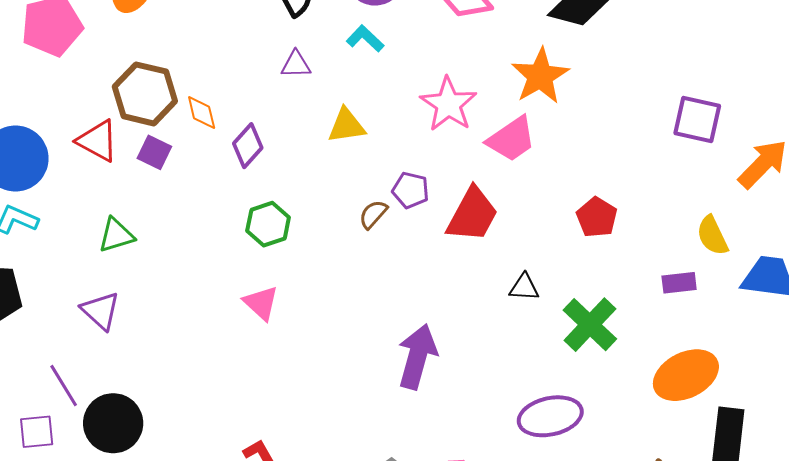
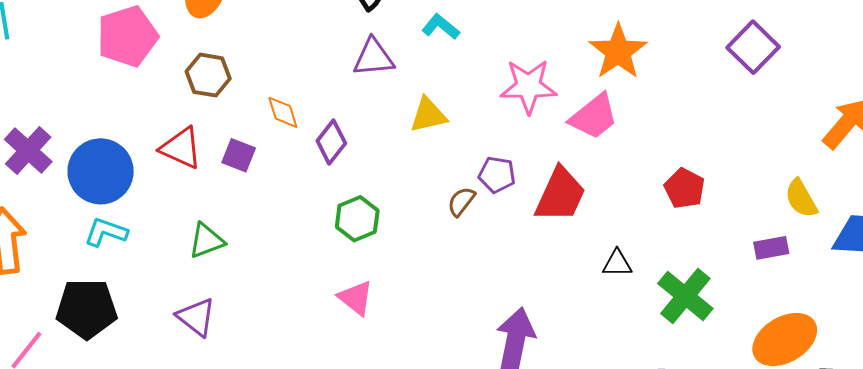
purple triangle: (296, 64) -> (373, 58), size x1.4
brown hexagon: (145, 94) -> (208, 75), moved, size x0.7
pink star: (448, 104) -> (528, 86), turned -30
purple square: (697, 119) -> (753, 47), moved, turned 36

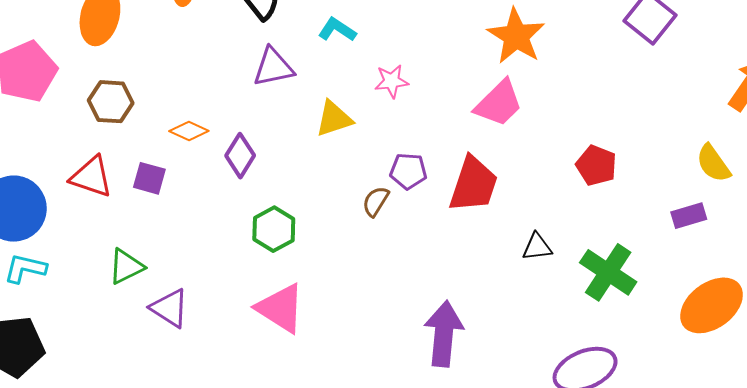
pink star: (528, 86) -> (392, 81), moved, size x0.6
orange diamond: (283, 112) -> (189, 131), turned -42
pink triangle: (356, 298) -> (281, 308), size x1.4
purple triangle: (196, 317) -> (170, 308), moved

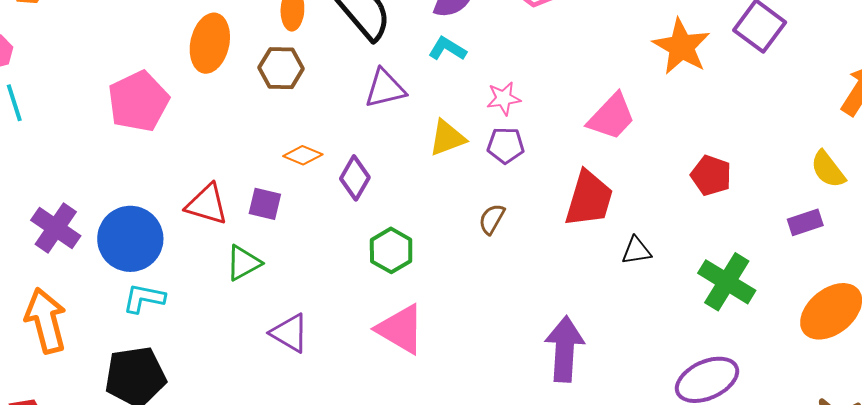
orange star: (516, 36) -> (681, 47), moved
brown hexagon: (111, 102) -> (281, 68), moved
purple pentagon: (408, 171) -> (506, 145), moved
black triangle: (537, 247) -> (636, 251), moved
green triangle: (126, 267) -> (243, 263), moved

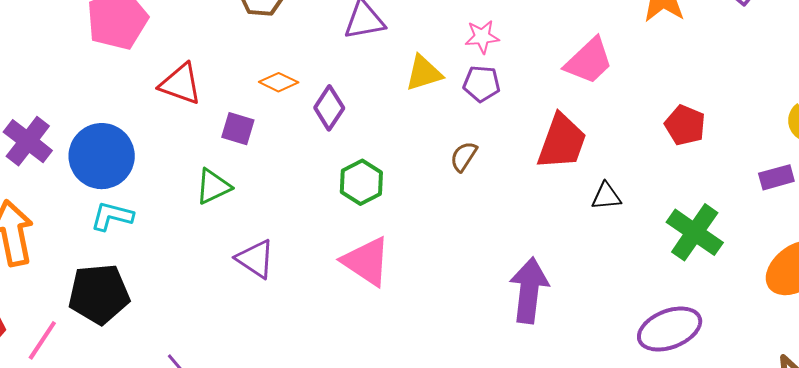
red triangle: (207, 204) -> (181, 84), moved

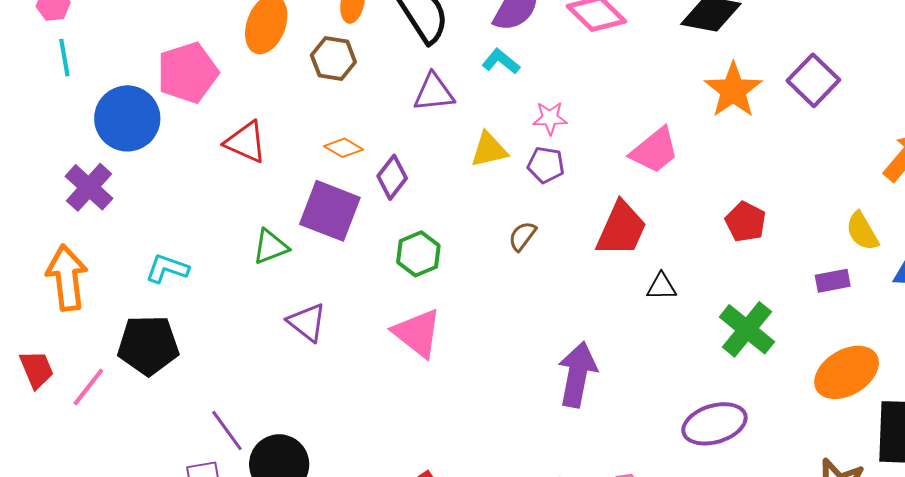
purple square: (238, 129) -> (330, 211), moved, size x1.8
blue circle: (102, 156) -> (127, 118), moved

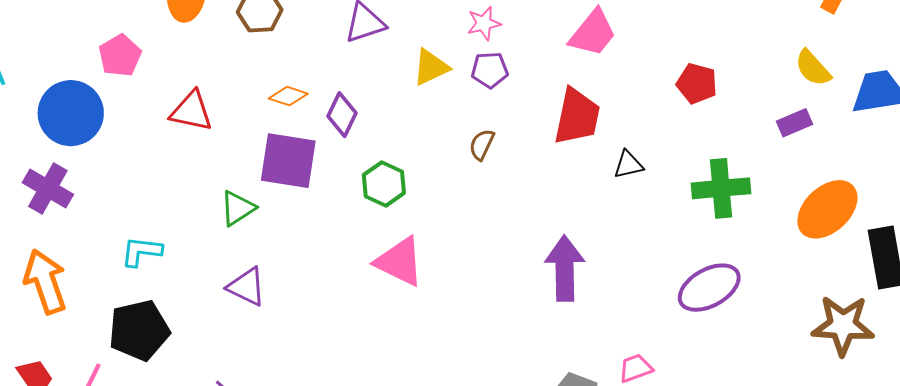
pink pentagon: (188, 73) -> (120, 56), size x0.7
purple triangle: (307, 322) -> (247, 287), moved
green cross: (747, 329) -> (721, 188), turned -32

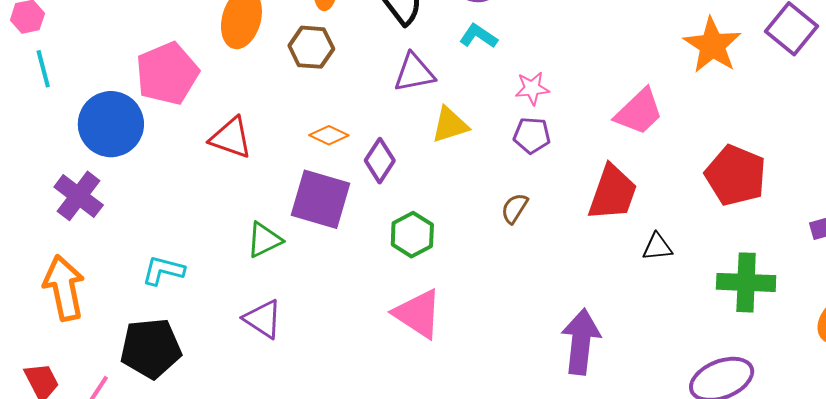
pink pentagon: (120, 56) -> (167, 73), size x1.5
yellow triangle: (431, 67) -> (450, 125), moved
red pentagon: (697, 84) -> (736, 175), size x1.5

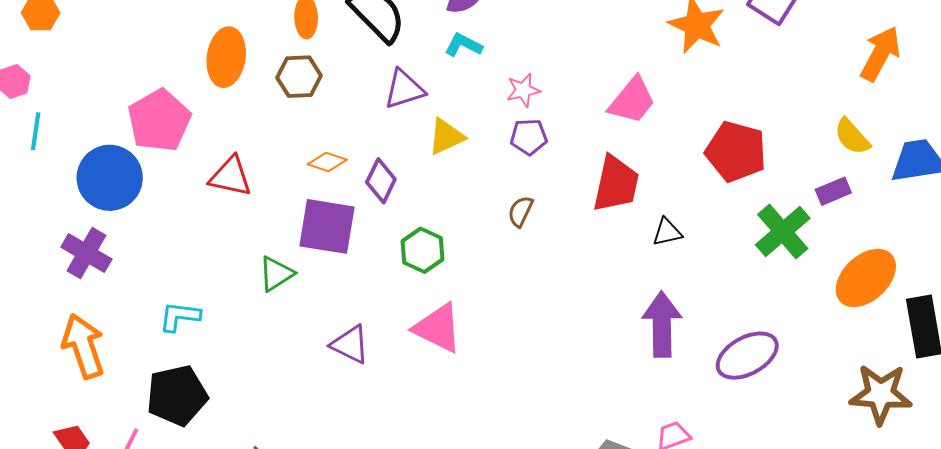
cyan line: (43, 69) -> (36, 131), turned 30
green cross: (746, 282) -> (783, 231), moved, turned -36
purple triangle: (263, 319) -> (350, 345), moved
purple arrow: (581, 342) -> (662, 324), moved

